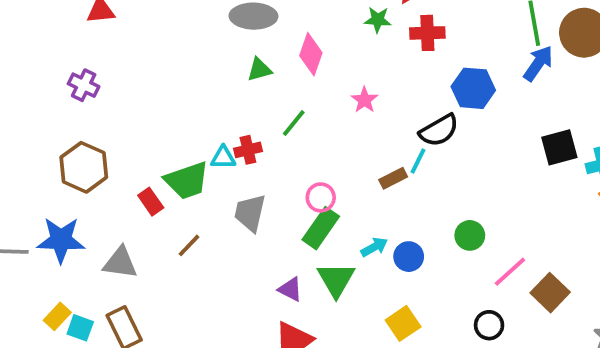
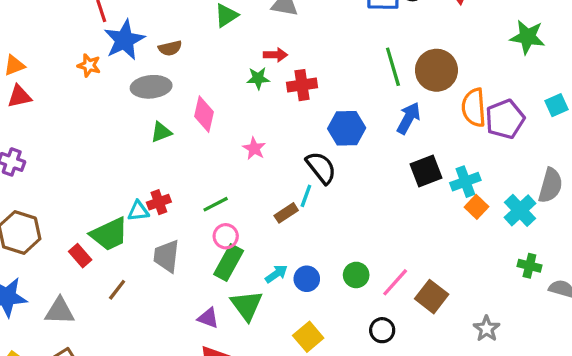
blue arrow: (538, 63) -> (409, 118), moved
green line: (294, 123) -> (216, 204), moved, turned 30
black semicircle: (439, 130) -> (321, 168), turned -92
green circle: (470, 235) -> (356, 275), moved

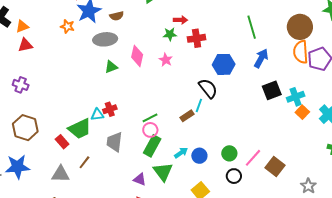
brown circle: (436, 70) -> (300, 27), moved
pink star: (254, 148) -> (166, 60), moved
green line: (216, 204) -> (150, 118), moved
gray triangle: (60, 311) -> (61, 174), moved
black circle: (382, 330) -> (234, 176), moved

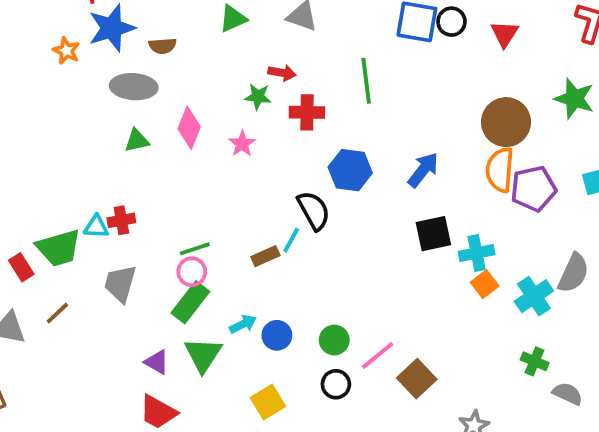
green line: (252, 27) -> (366, 81), moved

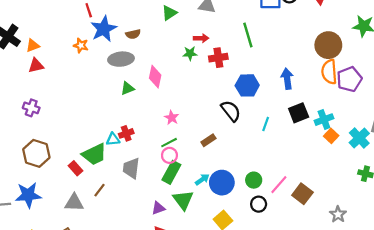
pink star: (242, 144) -> (172, 118), moved
blue arrow: (423, 170) -> (287, 79), turned -36
cyan line: (291, 240) -> (266, 124), moved
blue circle: (277, 335) -> (222, 183), size x1.5
purple triangle: (157, 362) -> (158, 208), turned -40

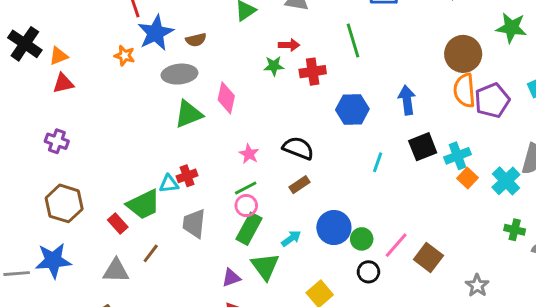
green triangle: (128, 88) -> (189, 114), size x1.5
black semicircle: (231, 111) -> (298, 148), moved, turned -30
blue circle: (222, 183) -> (334, 228), moved

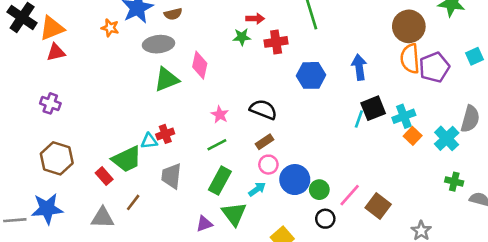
orange triangle: (59, 56) -> (52, 28), size x1.5
cyan line: (378, 162) -> (359, 119), moved
pink circle: (246, 206) -> (268, 165), moved

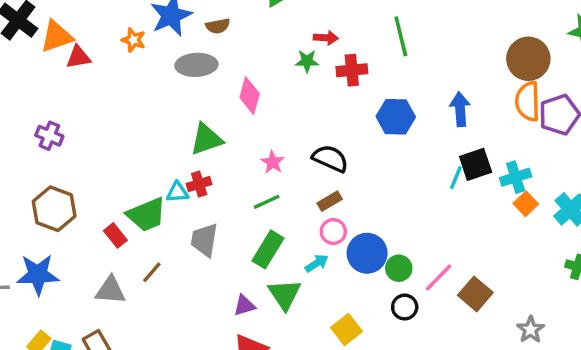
red triangle: (56, 52) -> (78, 57), moved
green triangle: (167, 79) -> (206, 139), moved

